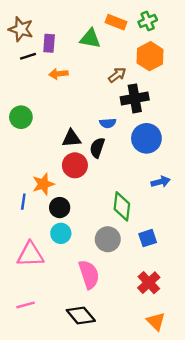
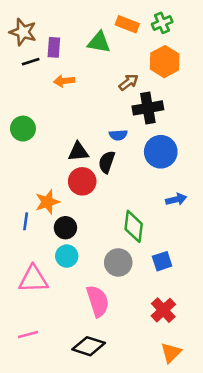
black diamond: (81, 316) -> (89, 346), turned -32
orange triangle: (156, 321) -> (171, 353), turned 30

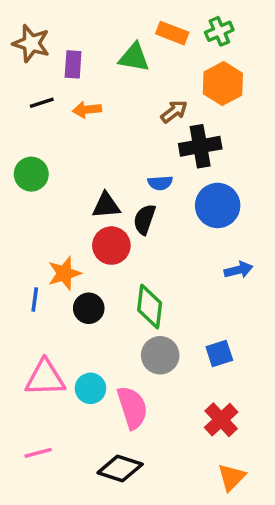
black line: (31, 62) -> (42, 103), moved
green diamond: (134, 226) -> (150, 306), moved
cyan circle: (67, 256) -> (90, 388), moved

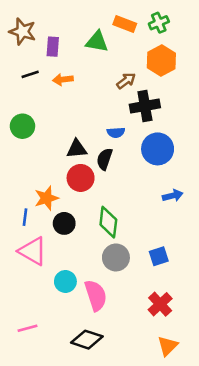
pink triangle: (45, 378) -> (33, 251), moved, turned 32

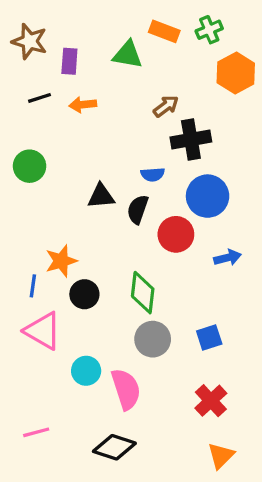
orange hexagon: (161, 61) -> (236, 73), moved
red circle: (81, 178) -> (176, 234), moved

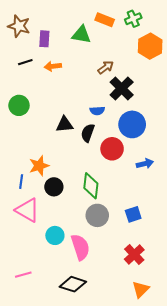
black cross: (191, 140) -> (122, 88), turned -35

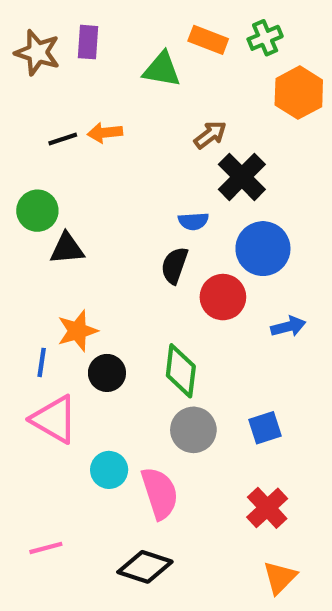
purple rectangle: (44, 39) -> (88, 42), moved
black line: (25, 62) -> (63, 139), moved
black triangle: (64, 124) -> (67, 249), moved

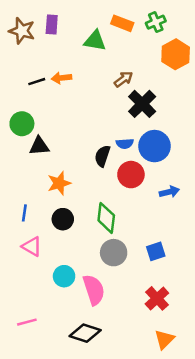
blue semicircle: (193, 221) -> (125, 144), moved
orange star: (77, 331) -> (59, 183), moved
pink triangle: (54, 419) -> (32, 246), size x0.7

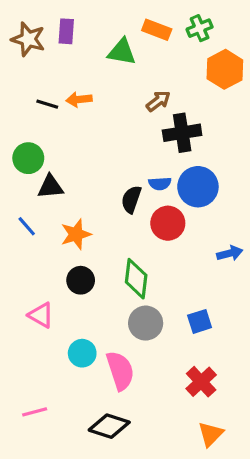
black line: (37, 82) -> (47, 104), turned 35
black cross: (142, 104) -> (182, 133), turned 36
blue arrow: (169, 192) -> (230, 253), moved
blue line: (24, 213) -> (27, 226), moved, turned -49

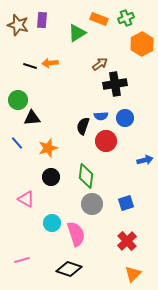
green triangle: (122, 52) -> (77, 33), turned -42
blue circle: (198, 187) -> (125, 118), size x0.7

